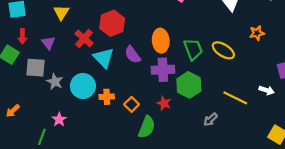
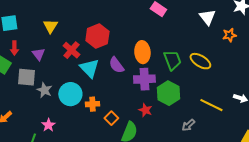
orange star: (257, 33) -> (229, 35), moved
orange square: (132, 104) -> (111, 118), moved

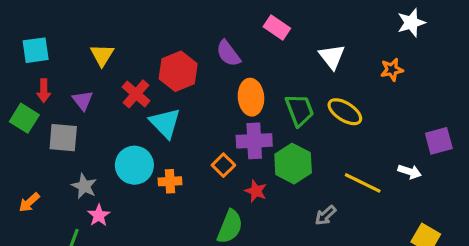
white triangle: (207, 17) -> (332, 57), moved
purple semicircle: (116, 65) -> (228, 53), moved
gray star: (44, 90) -> (84, 186), moved
orange square: (111, 118) -> (223, 165), moved

